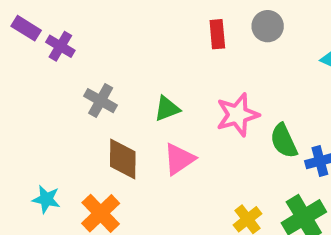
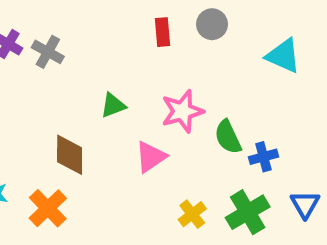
gray cross: (101, 101) -> (48, 52), moved
pink triangle: (179, 159) -> (151, 157), moved

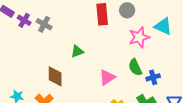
red rectangle: (163, 32) -> (102, 14), size x1.5
pink star: (182, 111) -> (139, 37), moved
pink triangle: (151, 157) -> (107, 77), moved

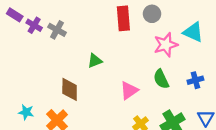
blue cross: (153, 77) -> (195, 80), moved

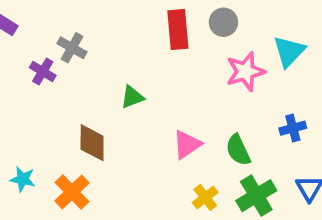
purple cross: (34, 25) -> (43, 71), moved
cyan triangle: (193, 32) -> (289, 51), turned 50
green semicircle: (161, 79) -> (238, 150), moved

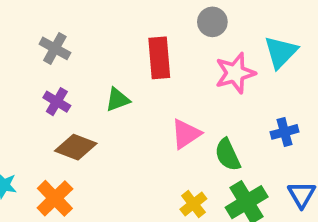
red rectangle: (178, 30) -> (159, 58), moved
purple cross: (43, 71) -> (57, 102), moved
brown diamond: (92, 143) -> (76, 147), turned -69
pink triangle: (187, 144) -> (186, 134), moved

